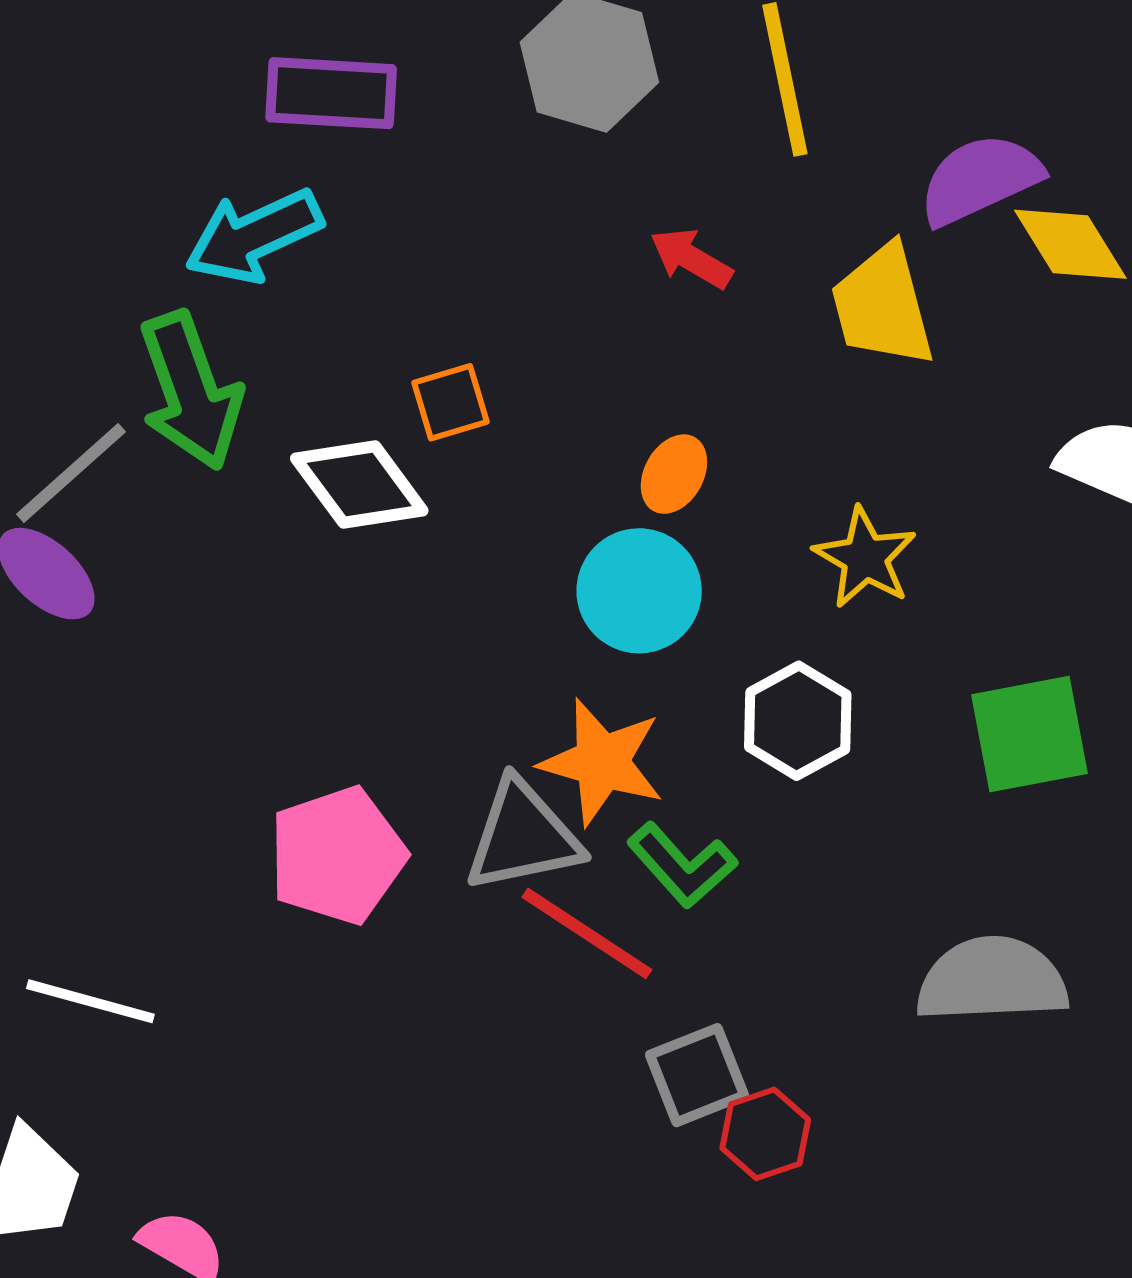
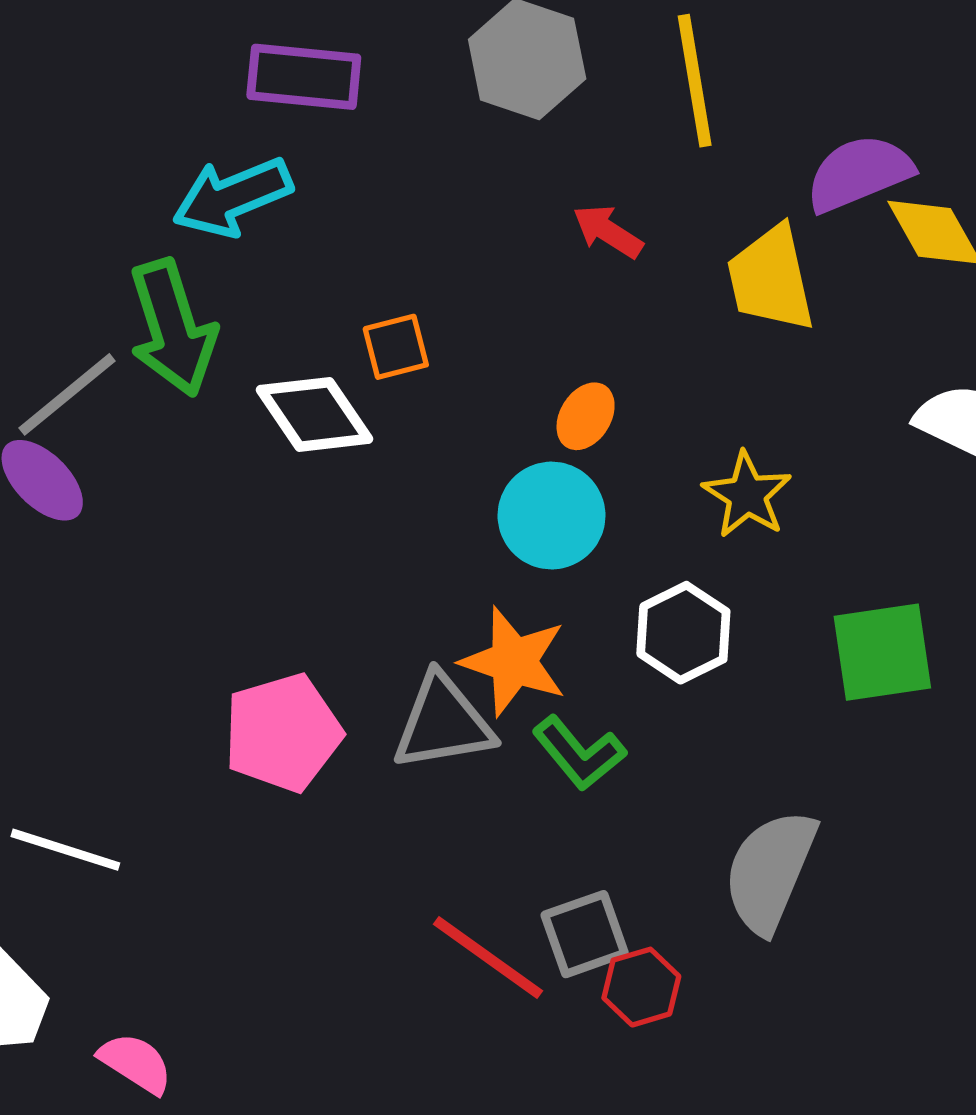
red line: (587, 933) -> (488, 958), moved
gray semicircle: (992, 980) -> (770, 871), moved, turned -67

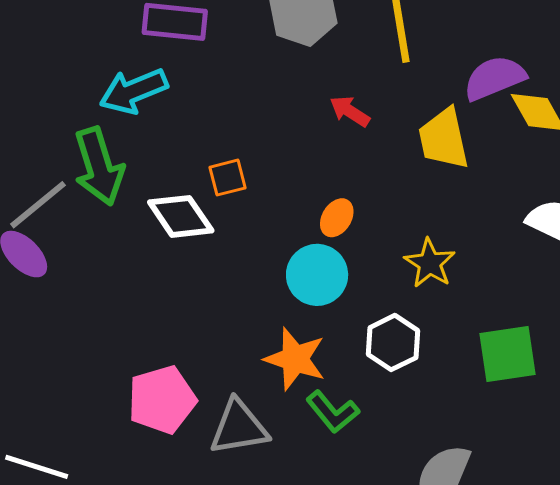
gray triangle: (443, 723) -> (239, 427), moved

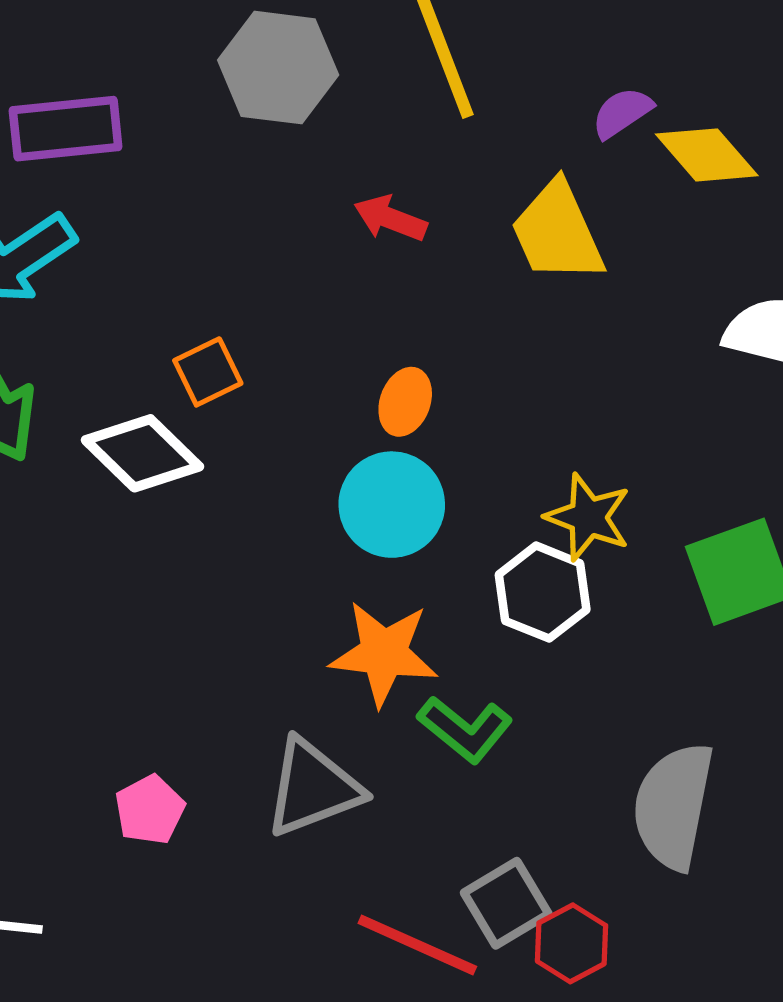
purple semicircle: (495, 78) -> (622, 113), size x0.6
yellow star: (430, 263) -> (588, 517), moved
pink pentagon: (162, 400) -> (150, 810), moved, size x0.6

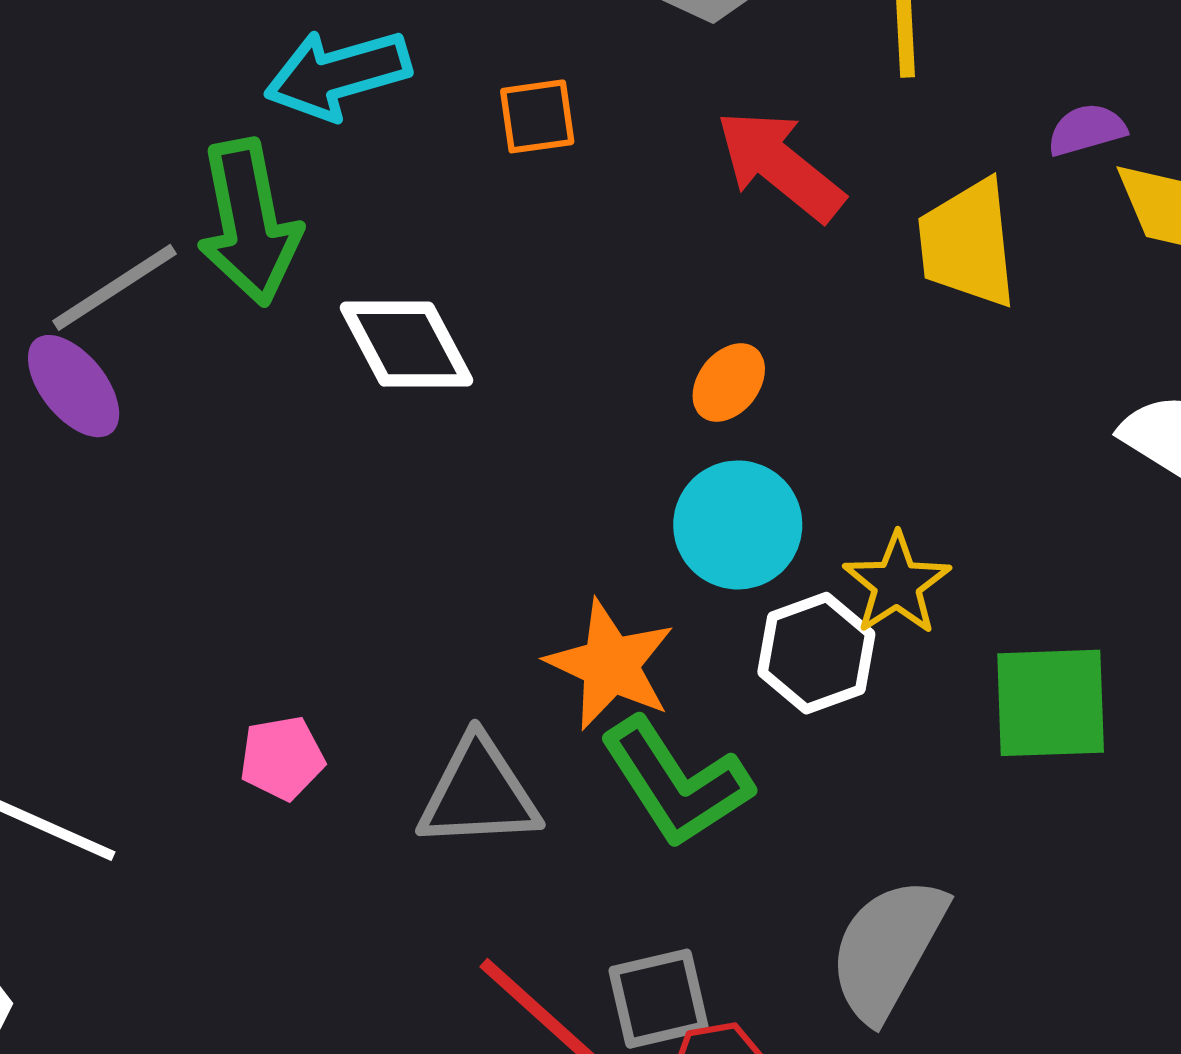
red arrow: (390, 218) -> (780, 165), size x1.6
orange square: (208, 372) -> (537, 116), moved
cyan circle: (392, 505) -> (738, 525), moved
green L-shape: (465, 729) -> (676, 782), size x1.4

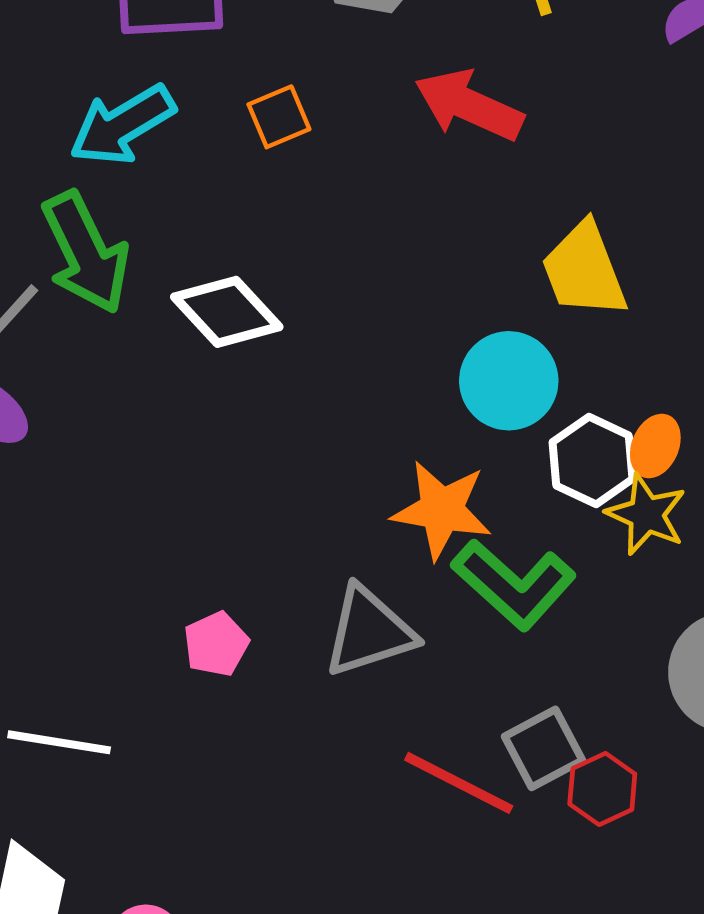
yellow trapezoid: (968, 244) -> (584, 270), moved
orange ellipse: (729, 383) -> (655, 446), moved
yellow star: (897, 584) -> (646, 514), moved

